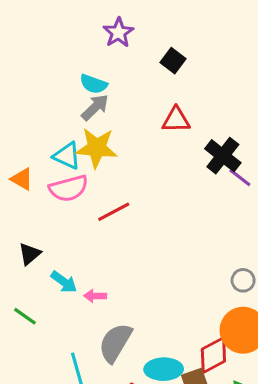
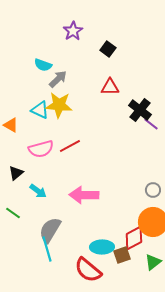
cyan semicircle: (93, 84) -> (43, 65), moved
pink semicircle: (69, 188) -> (41, 149), moved
pink arrow: (95, 296) -> (84, 195), moved, size x2.0
gray semicircle: (115, 343) -> (50, 230), moved

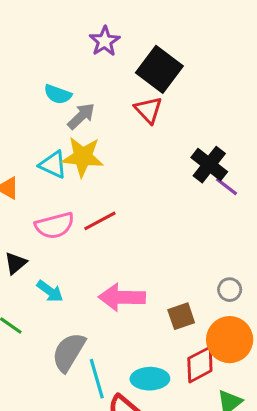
black square: (108, 49) -> (159, 69), size x1.8
red triangle: (110, 87) -> (148, 110), moved, turned 48
cyan line: (47, 249) -> (97, 379), moved
brown square: (122, 255) -> (181, 316), moved

